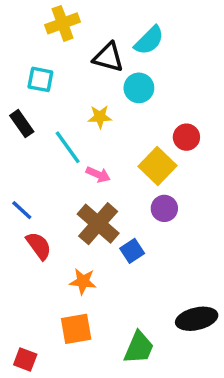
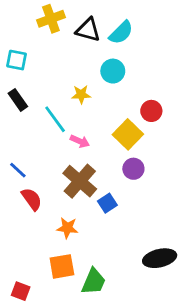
black triangle: (108, 57) -> (88, 30), moved
cyan square: (40, 79) -> (17, 60), moved
green trapezoid: (139, 348) -> (94, 282), moved

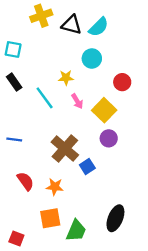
red circle: (151, 111) -> (122, 82), moved
pink arrow: (80, 141) -> (77, 101), moved, turned 35
blue line: (18, 170) -> (14, 139), turned -35
red semicircle: (32, 199) -> (25, 181), moved
black ellipse: (160, 258) -> (115, 218), moved, turned -55

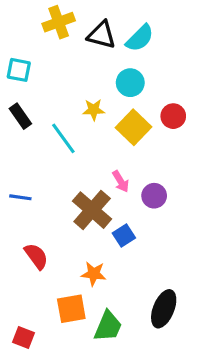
pink arrow: (77, 101) -> (121, 181), moved
yellow square: (104, 110) -> (133, 127), moved
orange star: (55, 187) -> (94, 274), moved

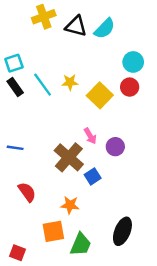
cyan square: (19, 70) -> (14, 63), moved, turned -30
cyan circle: (130, 83) -> (133, 62), moved
cyan line: (63, 138) -> (43, 85), moved

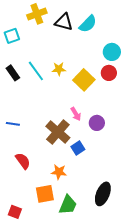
cyan square: (14, 63) -> (12, 36), moved

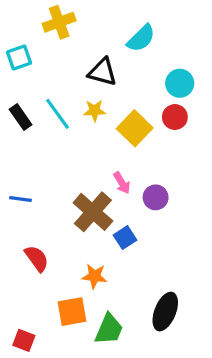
black triangle: (64, 22) -> (103, 72), moved

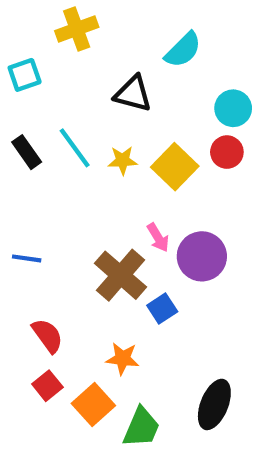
yellow star: (95, 111) -> (123, 160), moved
purple circle: (156, 197) -> (202, 256), size x1.5
orange square: (72, 312) -> (93, 404), turned -32
red square: (24, 340) -> (47, 386), moved, turned 30

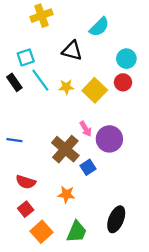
cyan square: (25, 75) -> (26, 57), moved
red semicircle: (47, 336) -> (26, 182), turned 144
orange square: (93, 404) -> (42, 232), moved

